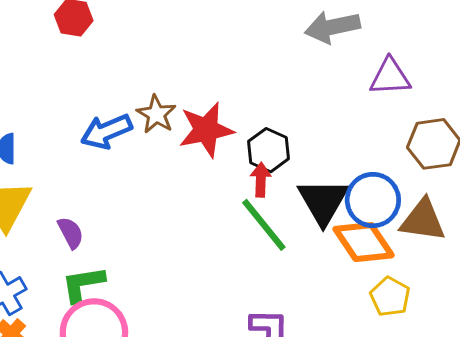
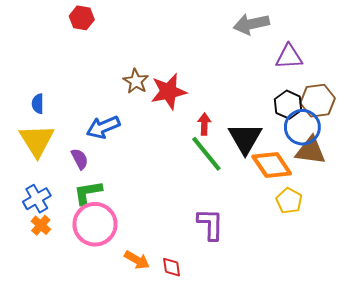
blue arrow: (106, 131) -> (103, 127), moved
black hexagon: (268, 150) -> (288, 105), moved
blue circle: (373, 200) -> (302, 127), moved

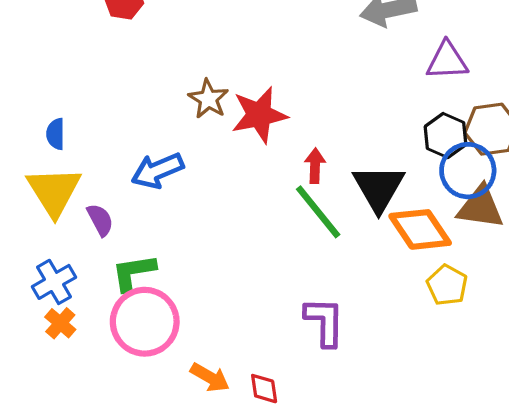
purple semicircle: (80, 159) -> (100, 220), moved

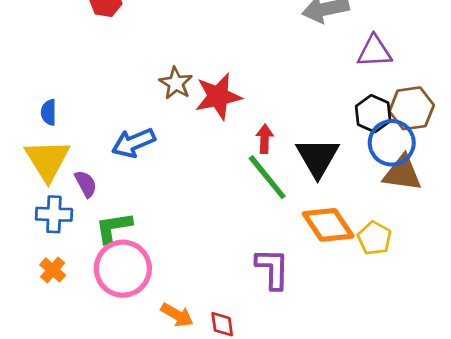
orange diamond: (420, 229) -> (328, 225), moved
blue cross: (54, 282) -> (54, 214), moved, turned 32

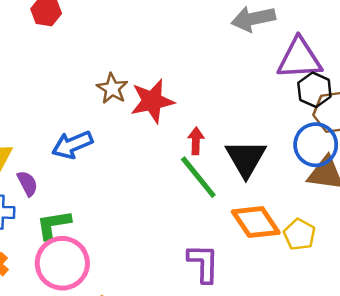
purple triangle: (374, 51) -> (299, 59), size x1.4
black hexagon: (373, 114) -> (314, 90), moved

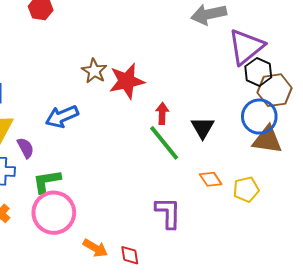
purple triangle: (299, 59) -> (246, 47), turned -36
black triangle: (246, 158) -> (203, 128), size x0.7
orange diamond: (256, 222) -> (211, 179), size x0.6
yellow pentagon: (299, 235) -> (246, 189), turned 30

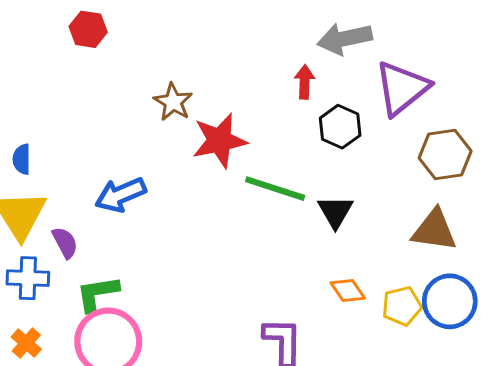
brown star: (94, 71) -> (173, 102), moved
black hexagon: (258, 72) -> (340, 127), moved
red arrow: (162, 113) -> (304, 82), moved
blue circle: (259, 117) -> (450, 301), moved
green line: (164, 143) -> (275, 189), moved, turned -33

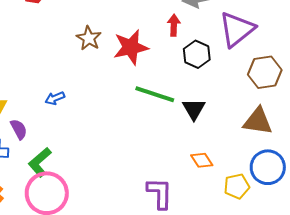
red star: (219, 141) -> (131, 47), moved
blue arrow: (121, 195) -> (55, 98), size x0.6
green L-shape: (97, 294) -> (40, 162), turned -32
yellow pentagon: (402, 306) -> (237, 186), moved

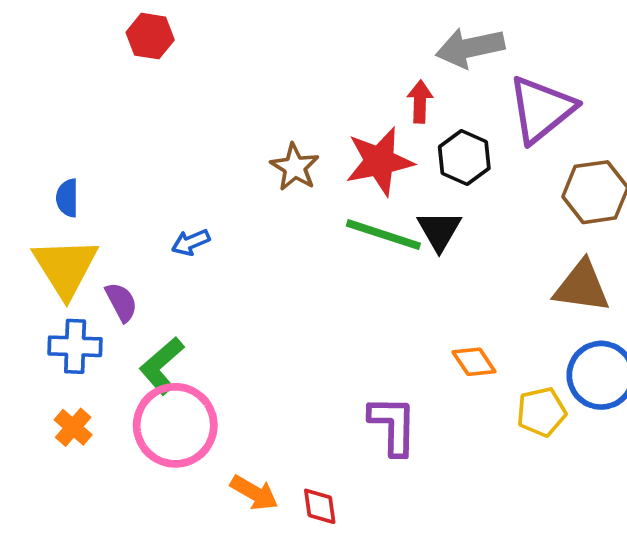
brown star: (89, 38) -> (295, 167), moved
red star: (131, 47) -> (379, 161), moved
black triangle: (194, 109) -> (439, 231), moved

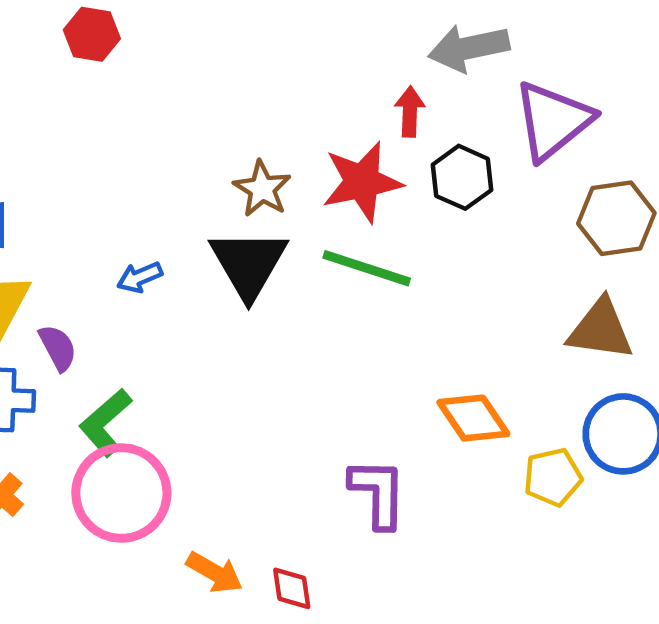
black triangle: (439, 231) -> (249, 264), moved, size x1.5
orange diamond: (474, 362) -> (473, 418), size x1.4

